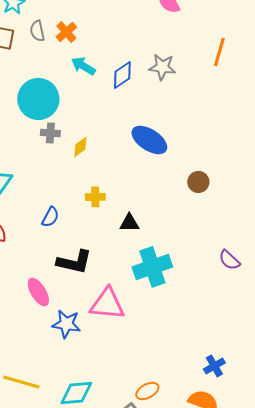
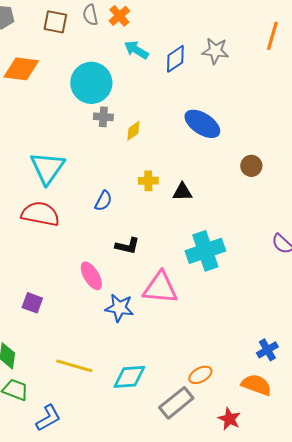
black triangle: (129, 223) -> (182, 192), moved
black L-shape: (74, 262) -> (127, 246), size x0.7

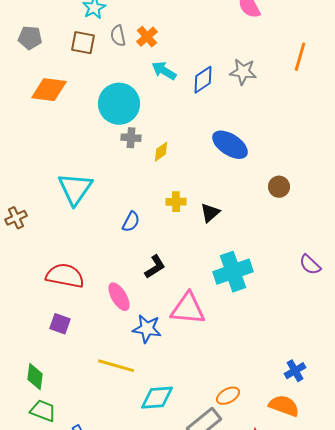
black triangle: (182, 192) -> (210, 213), turned -40
red semicircle: (40, 214) -> (65, 276), moved
black L-shape: (127, 246) -> (155, 267), turned -45
yellow line: (74, 366) -> (116, 366), moved

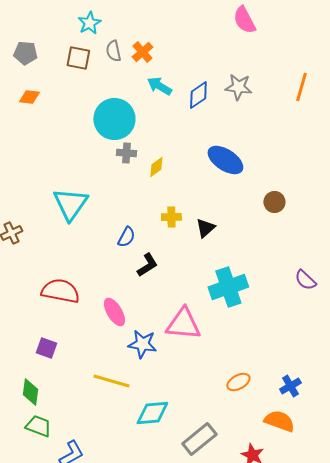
orange line: (300, 57) -> (301, 87), moved
orange diamond: (49, 90) -> (29, 97), moved, size x0.6
black L-shape: (155, 267) -> (147, 265), moved
purple square: (60, 324) -> (46, 348), moved
orange ellipse: (228, 396) -> (238, 382), moved

